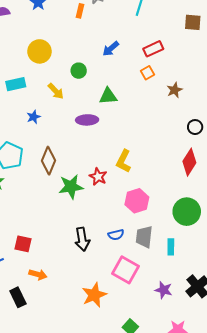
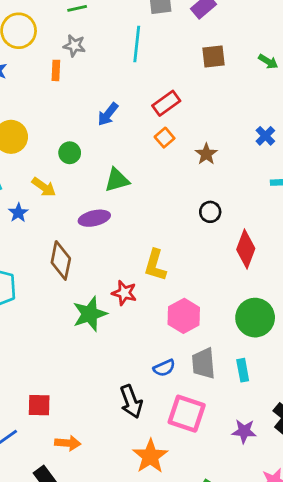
blue star: (34, 117) -> (18, 213), moved
black circle: (195, 127) -> (210, 212), moved
brown diamond: (49, 161) -> (61, 260), moved
black arrow: (82, 239) -> (131, 402), moved

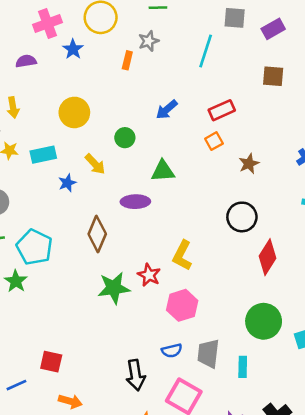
gray star: (74, 46) -> (149, 41), turned 30
black circle: (210, 212) -> (242, 217), size x1.5
pink hexagon: (184, 316) -> (182, 305), moved

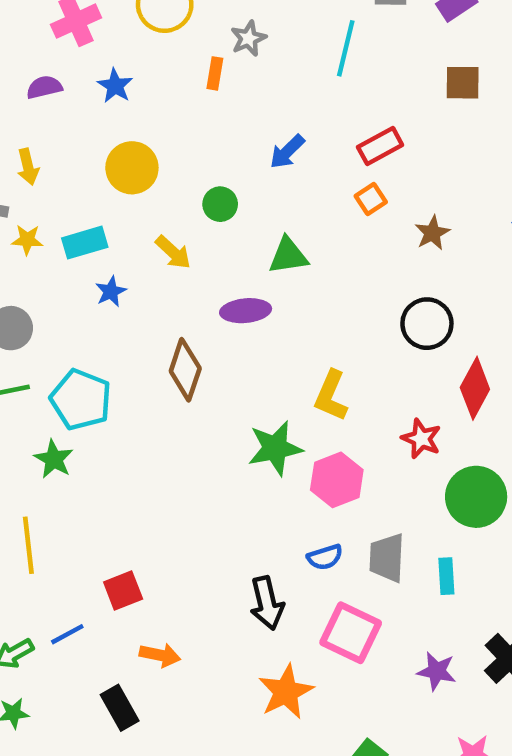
blue star: (73, 49) -> (115, 86), moved
blue star: (67, 183) -> (111, 292), moved
red star: (149, 275) -> (421, 439), moved
green star: (114, 288) -> (275, 448), moved
red square: (51, 362) -> (123, 590), turned -30

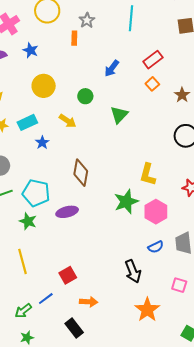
green triangle: (288, 256) -> (119, 115), turned -30
purple ellipse: (246, 311) -> (67, 212), moved
pink square: (351, 633) -> (179, 285), moved, size x0.6

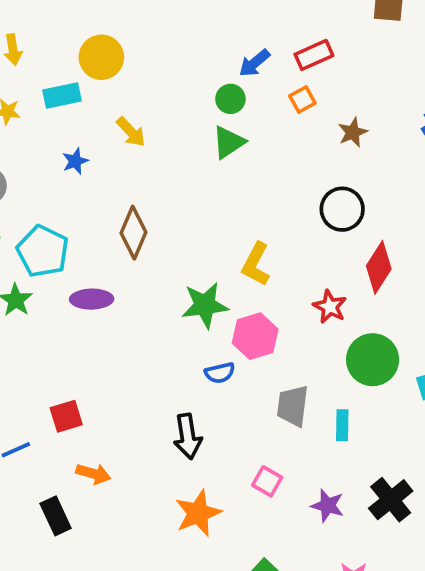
blue arrow: (112, 68) -> (254, 63), moved
green circle: (85, 96) -> (230, 99), moved
cyan rectangle: (27, 122) -> (62, 96), moved
blue semicircle: (156, 247) -> (220, 373), moved

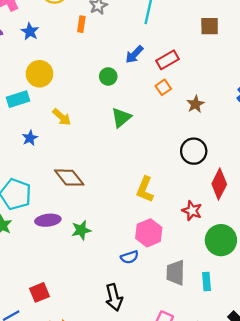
blue arrow: (254, 63) -> (134, 54), moved
green circle: (230, 99) -> (108, 76), moved
brown diamond: (133, 233) -> (69, 178), turned -56
green star: (205, 305) -> (81, 230), moved, size x0.7

